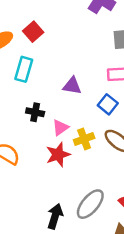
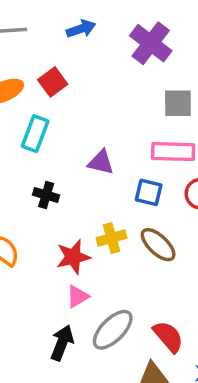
blue square: (108, 104) -> (149, 192), turned -30
pink triangle: (60, 127) -> (78, 296), moved

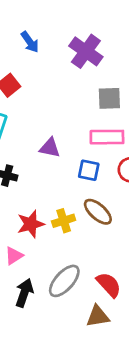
blue arrow: (81, 29) -> (30, 42), turned 75
yellow cross: (111, 238) -> (64, 221), moved
pink triangle: (78, 296) -> (14, 256), moved

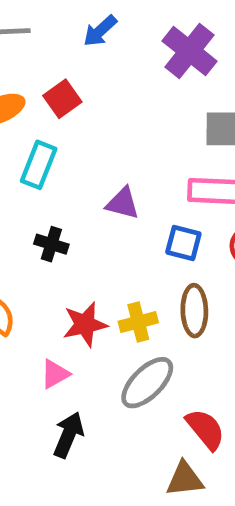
blue arrow: (30, 42) -> (100, 31), turned 80
brown ellipse: (98, 212) -> (194, 311), turned 44
gray ellipse: (64, 281) -> (147, 383), moved

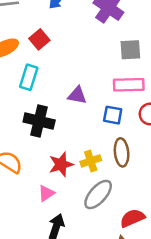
black cross: (51, 244) -> (39, 121), size x1.6
red semicircle: (205, 429) -> (132, 218), turned -70

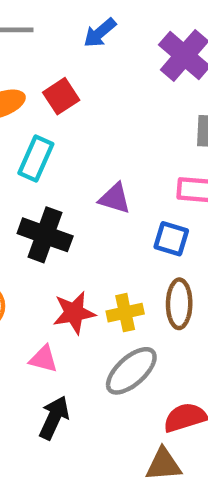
pink triangle: (46, 193) -> (43, 359), turned 42

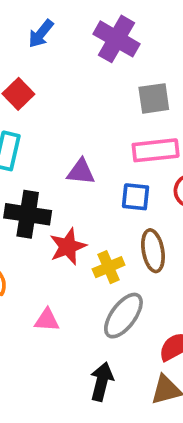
red star: (74, 313) -> (68, 246), moved
black arrow: (54, 418) -> (102, 381), moved

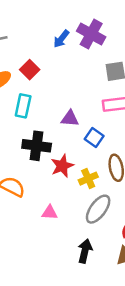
blue arrow: (41, 34) -> (61, 39), moved
blue square: (136, 197) -> (94, 137), moved, turned 30

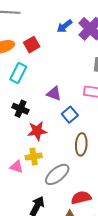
black cross: (37, 146) -> (20, 109), size x0.7
yellow cross: (88, 179) -> (34, 157), moved

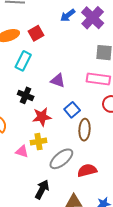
blue square: (70, 115) -> (72, 110), moved
red semicircle: (81, 198) -> (87, 170), moved

